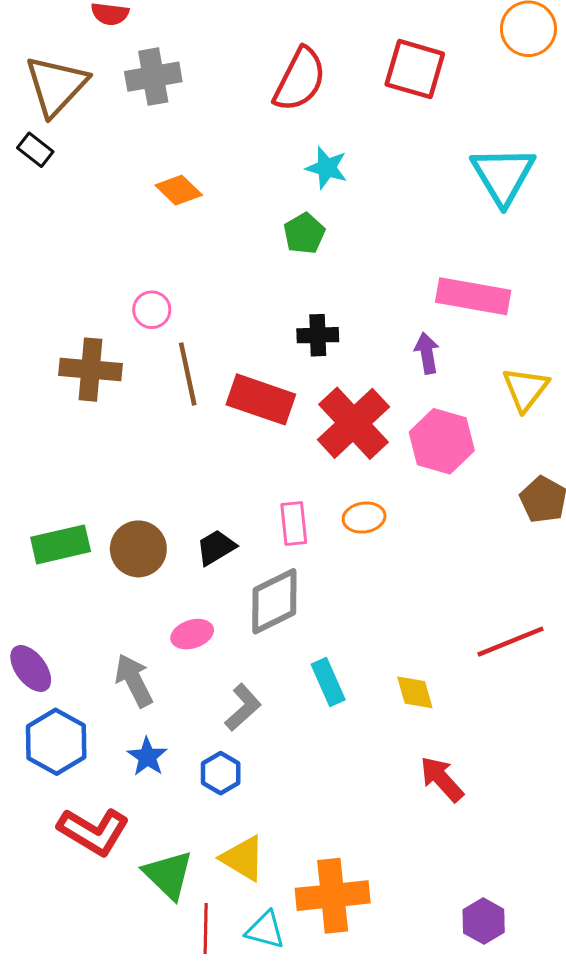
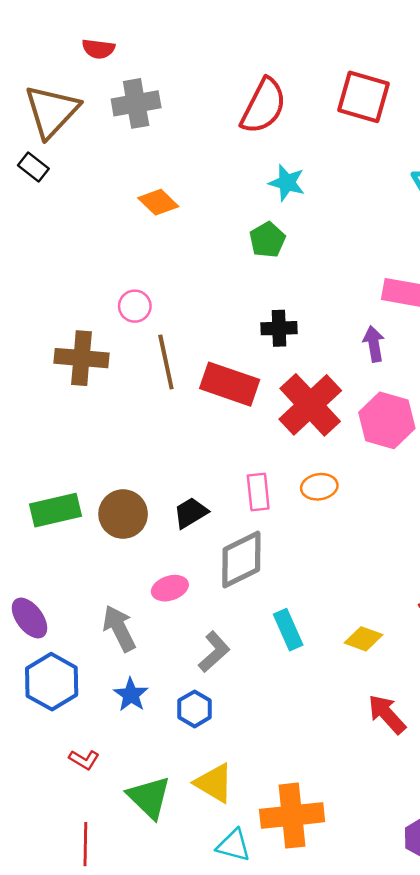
yellow diamond: (415, 692) -> (363, 639), turned -54
red L-shape: (93, 831) -> (84, 760), size x0.5
red line: (206, 929) -> (85, 844), moved

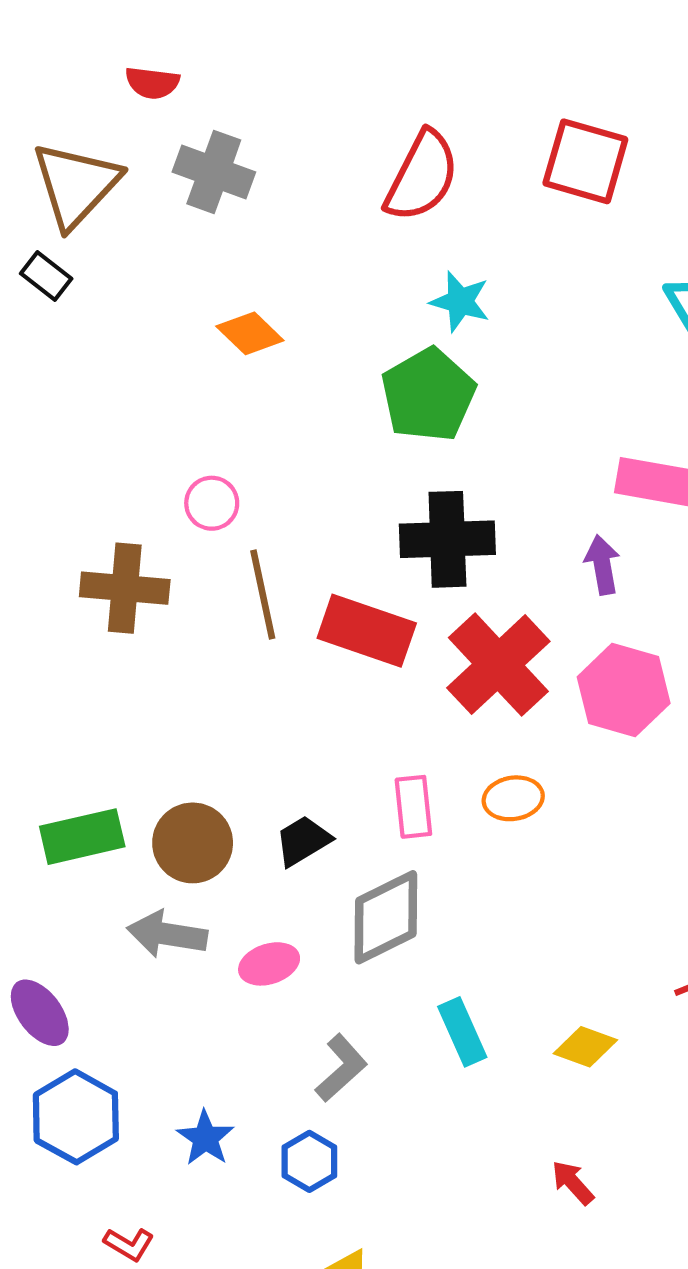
gray cross: (136, 103) -> (214, 172), turned 30
green pentagon: (267, 240) -> (428, 395), size x1.6
black cross: (279, 328) -> (447, 539), size x1.6
gray arrow: (119, 628) -> (167, 934), moved, turned -54
red arrow: (387, 714) -> (573, 1183), moved, size x0.7

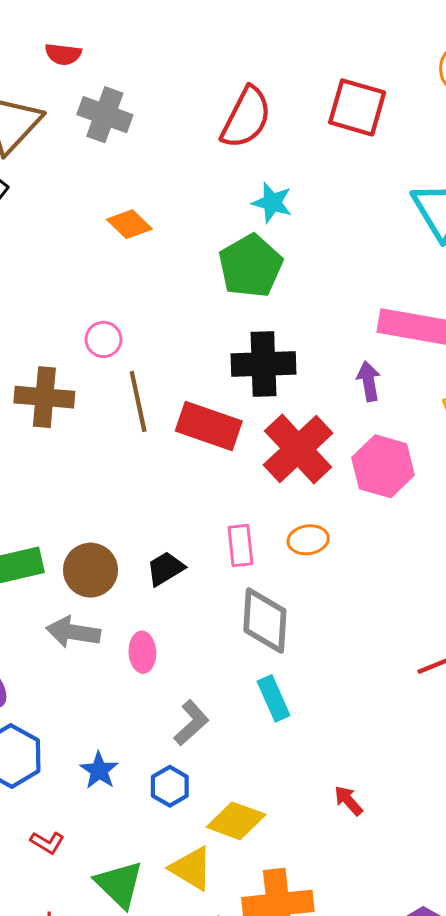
gray diamond: (386, 917) -> (265, 621), moved, turned -60
pink ellipse: (269, 964) -> (142, 652), turned -75
yellow diamond: (585, 1047) -> (236, 821), moved, size x1.4

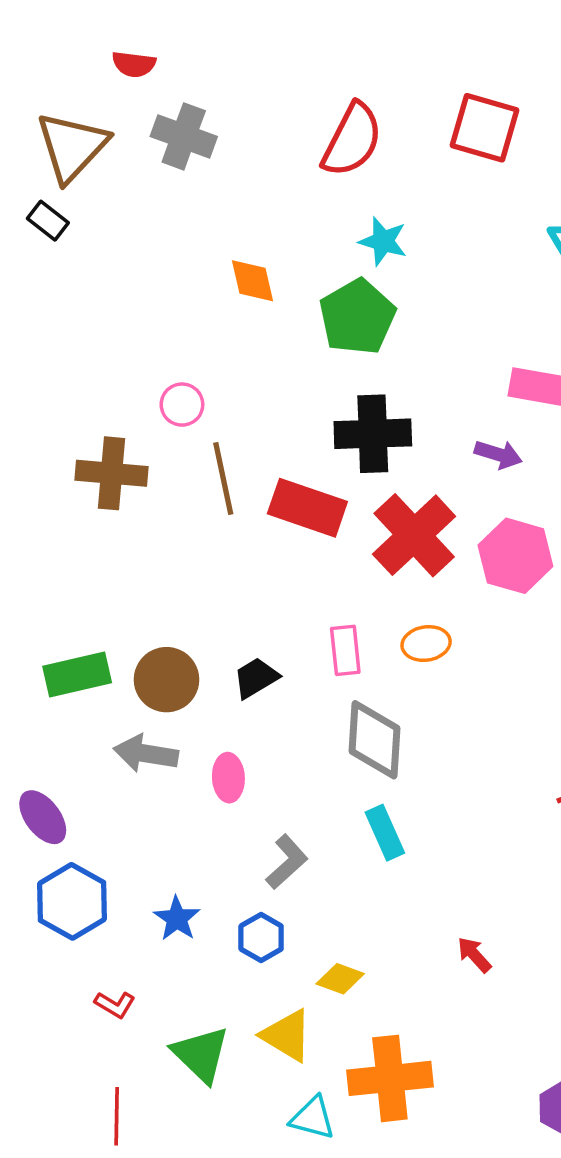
orange diamond: (129, 224) -> (252, 281), moved, turned 33
purple arrow: (369, 381) -> (498, 454), turned 117
yellow diamond: (236, 821) -> (340, 979), size x0.7

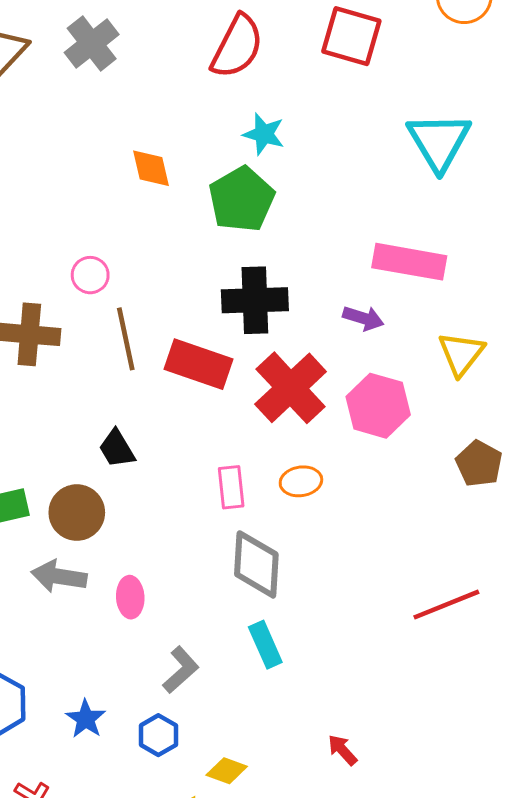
gray cross: (184, 136) -> (92, 44), turned 32
black trapezoid: (256, 678) -> (117, 449), moved, turned -90

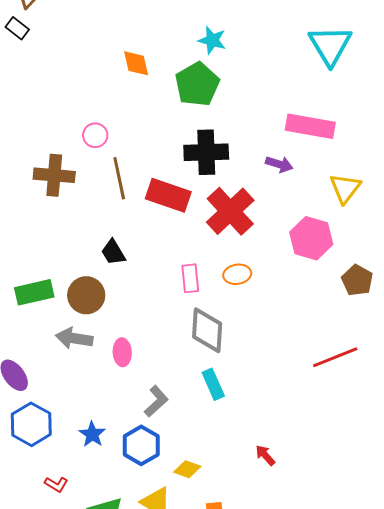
pink hexagon: (378, 406) -> (311, 238), moved
brown pentagon: (479, 464) -> (357, 280), moved
blue hexagon: (158, 735) -> (141, 445), size x1.4

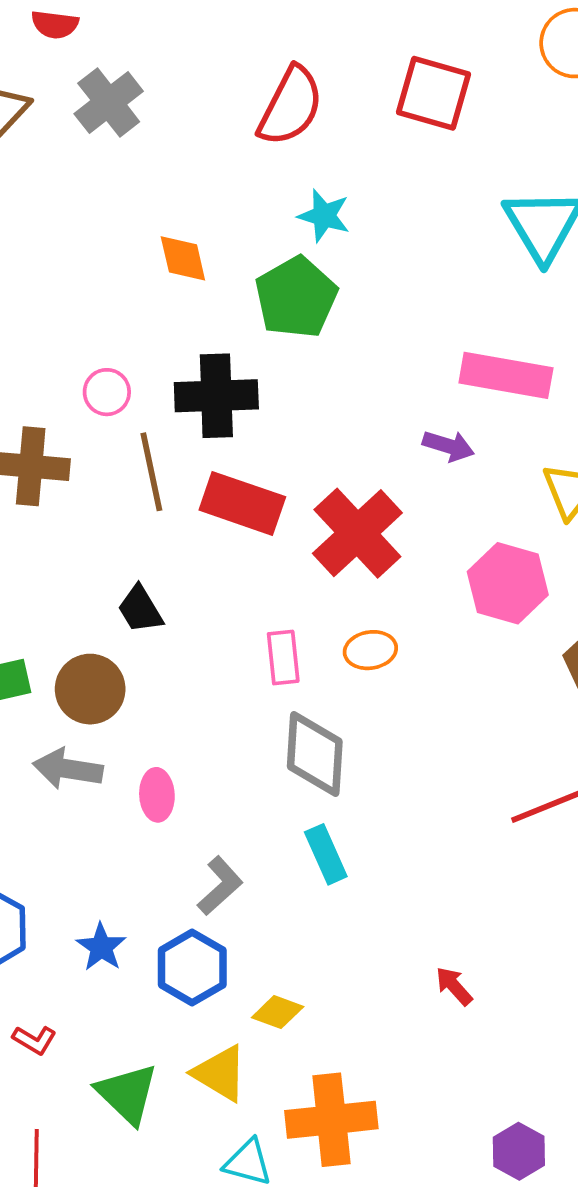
black cross: (206, 152) -> (216, 396), moved
red arrow: (265, 455) -> (454, 986), moved

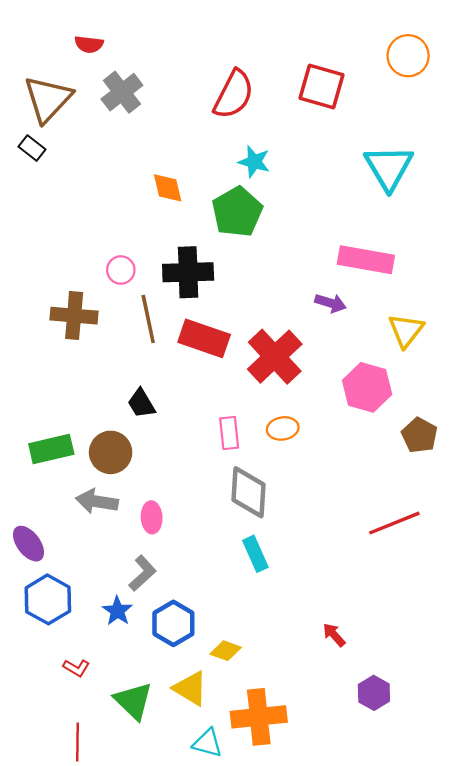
gray L-shape: (220, 886) -> (142, 573), moved
purple hexagon: (519, 1151) -> (374, 693), moved

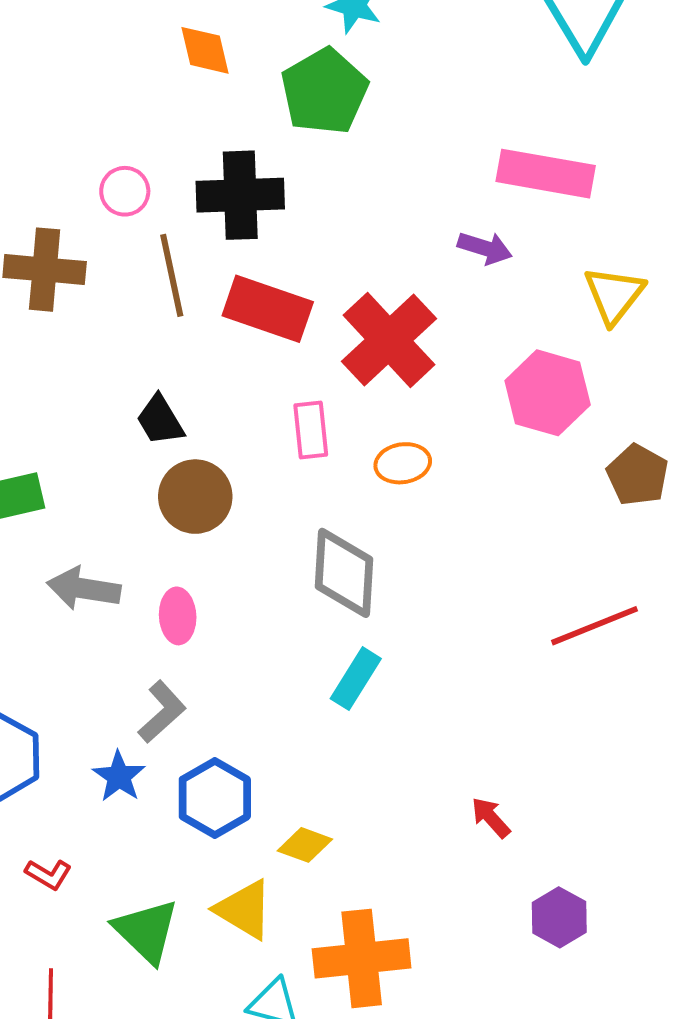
pink rectangle: (229, 433) -> (311, 430), moved
brown circle: (111, 452) -> (195, 497), moved
cyan rectangle: (255, 554) -> (356, 679), turned 56

